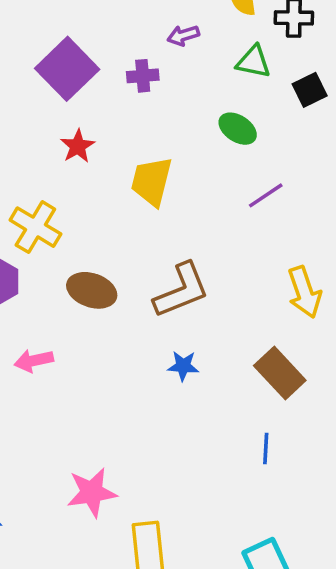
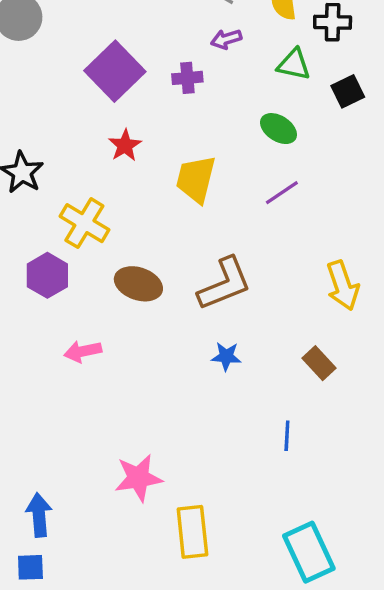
purple line: (266, 195) -> (282, 193), moved
brown rectangle: (280, 373) -> (319, 363), size x0.7
blue line: (266, 449) -> (287, 436), moved

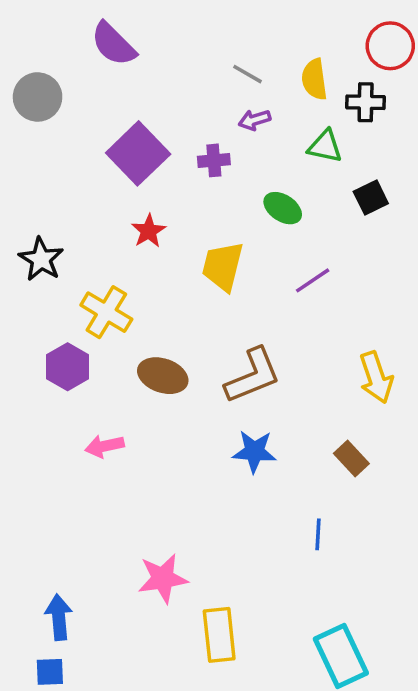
black square: (348, 91) -> (371, 198), moved
green ellipse: (279, 129) -> (283, 208), moved
blue star: (226, 356) -> (254, 451), size x1.4

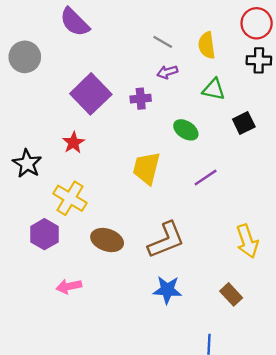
black cross: (366, 102) -> (259, 60), moved
red star: (149, 231) -> (73, 143), moved

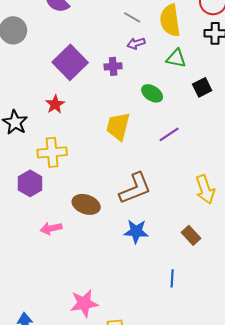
yellow semicircle: (207, 45) -> (170, 20), size x1.4
yellow cross: (70, 198) -> (52, 152), turned -36
brown ellipse: (107, 240) -> (86, 204), moved

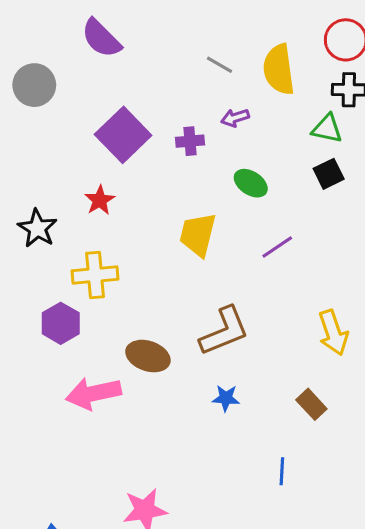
purple arrow: (136, 43) -> (235, 118), moved
green triangle: (176, 58) -> (327, 129), moved
pink arrow: (51, 228) -> (93, 393), size x1.6
blue star: (136, 231) -> (226, 398), size x0.7

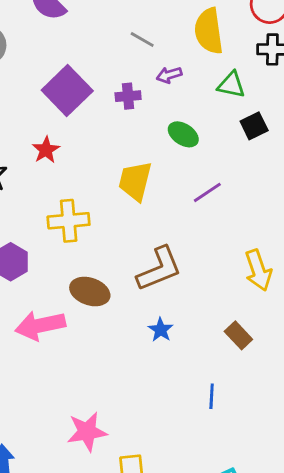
gray line: (220, 65) -> (142, 40), moved
green triangle: (327, 129) -> (231, 85), moved
yellow cross: (95, 275) -> (69, 221), moved
blue star: (226, 398) -> (161, 330), turned 30

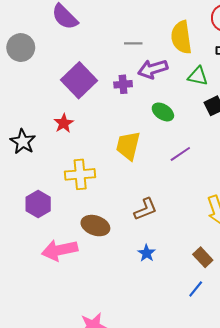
gray line: (142, 40) -> (133, 43), turned -30
purple arrow: (169, 75) -> (153, 69), size x1.6
brown L-shape: (159, 269) -> (146, 209), size x0.7
blue line: (212, 396) -> (196, 289), moved, turned 36

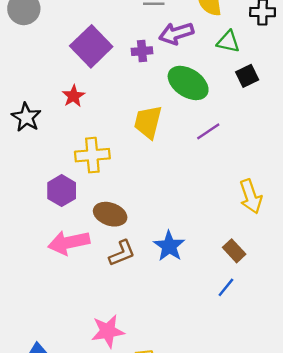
green ellipse: (163, 112) -> (188, 83), size x1.6
purple hexagon: (38, 204) -> (62, 191), moved
brown L-shape: (146, 209) -> (122, 253), moved
blue star: (147, 253) -> (169, 246), size x1.5

